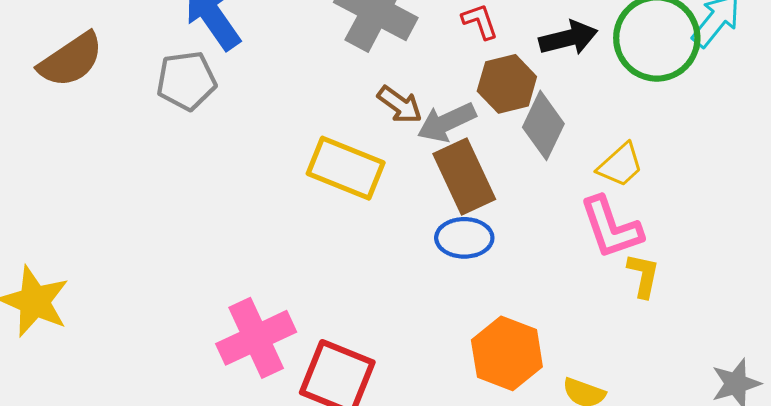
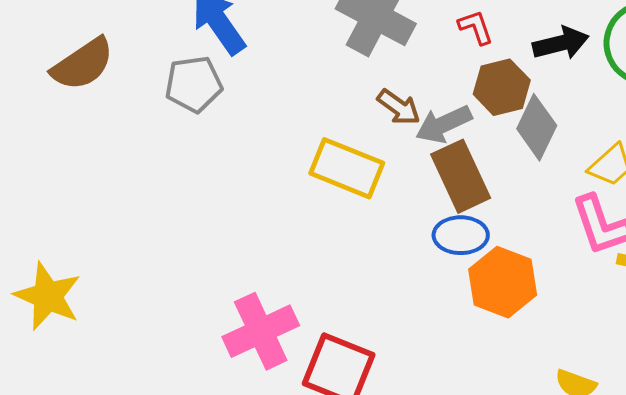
orange hexagon: (507, 353) -> (503, 282), moved

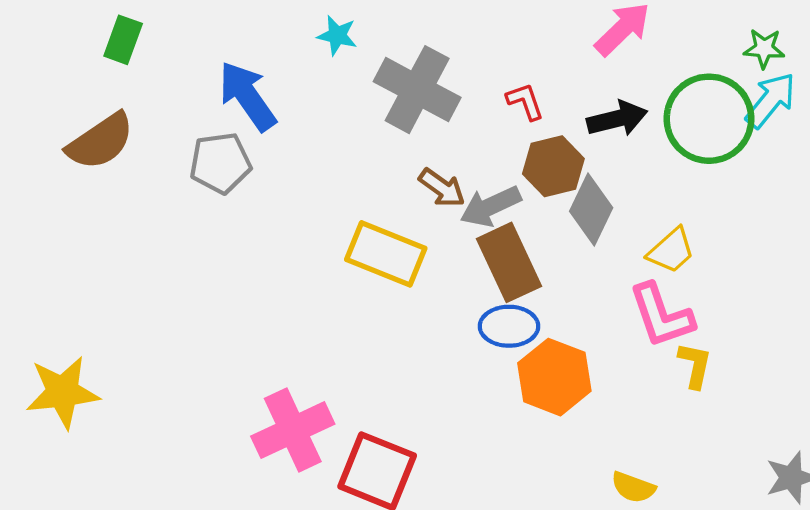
yellow star: (48, 296) -> (63, 392), turned -30

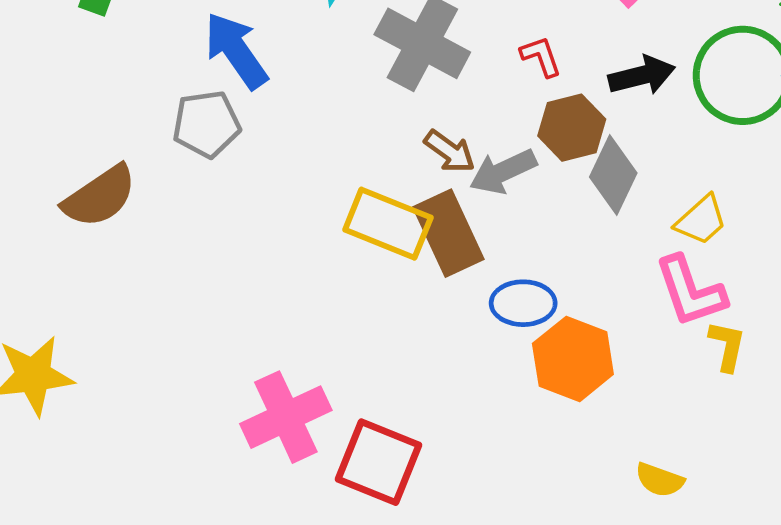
brown semicircle: (100, 141) -> (100, 196), moved
brown rectangle: (509, 262) -> (448, 233), moved

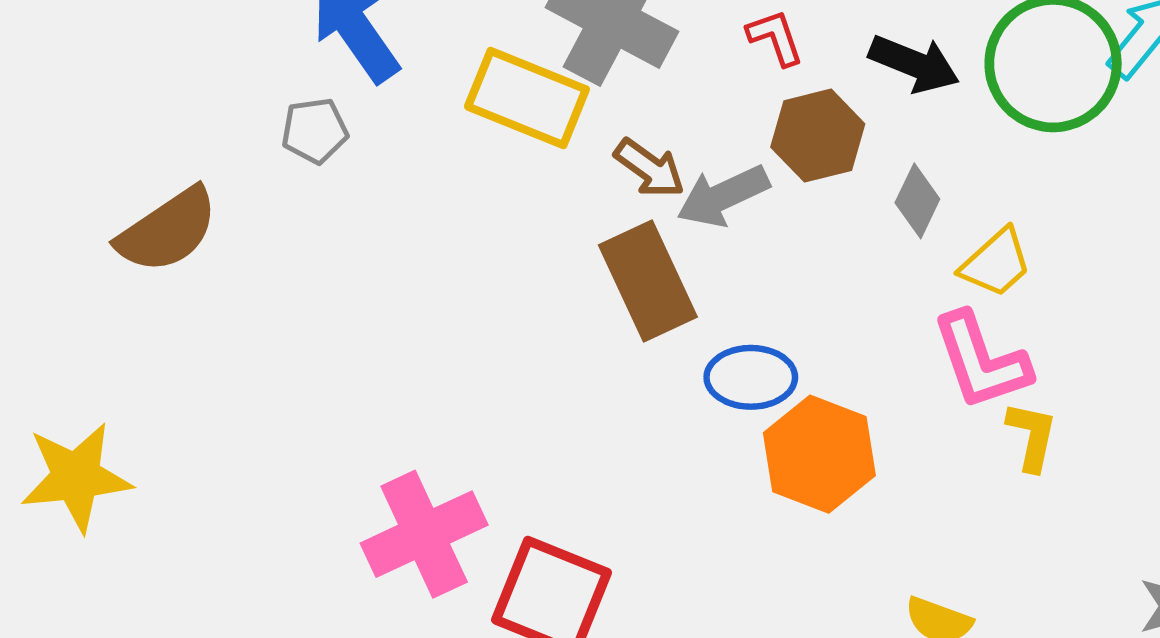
black arrow: (642, 75) -> (914, 64), turned 36
gray pentagon: (206, 124) -> (315, 131), size x0.7
gray diamond: (613, 175) -> (917, 201), moved, size x0.7
yellow rectangle: (388, 224) -> (527, 98), moved

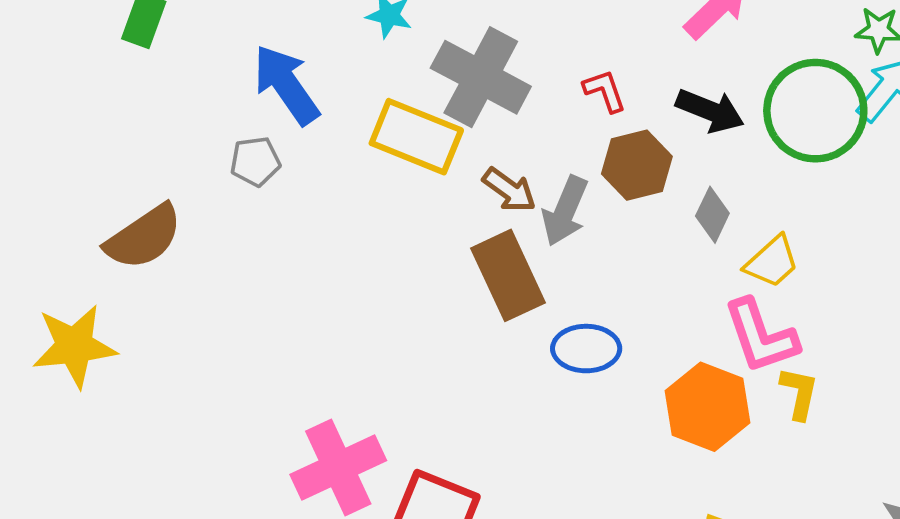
gray arrow: (723, 196) -> (565, 211), turned -42
orange hexagon: (819, 454) -> (708, 407), moved
yellow star: (76, 477) -> (74, 346), moved

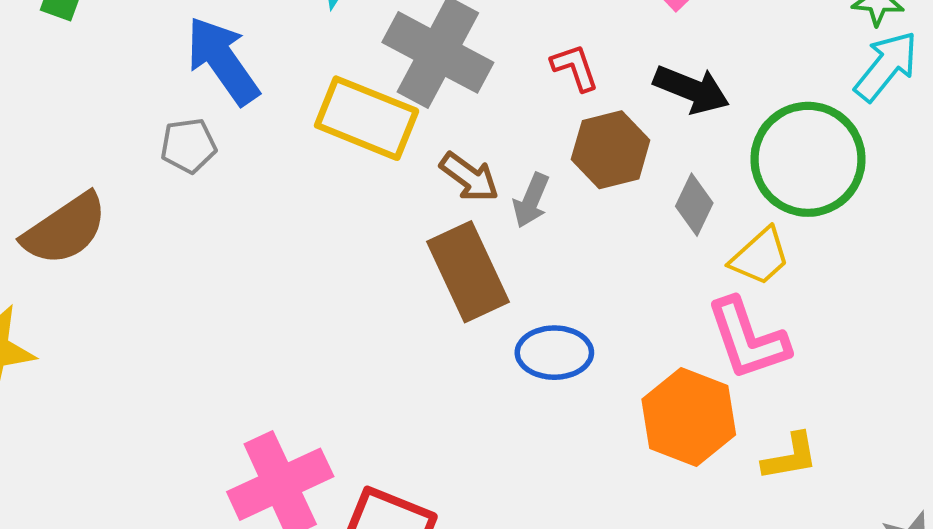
green circle: (815, 111) -> (808, 159), moved
gray arrow: (565, 211) -> (531, 200), size x0.7
yellow L-shape: (799, 393) -> (790, 457), moved, turned 68

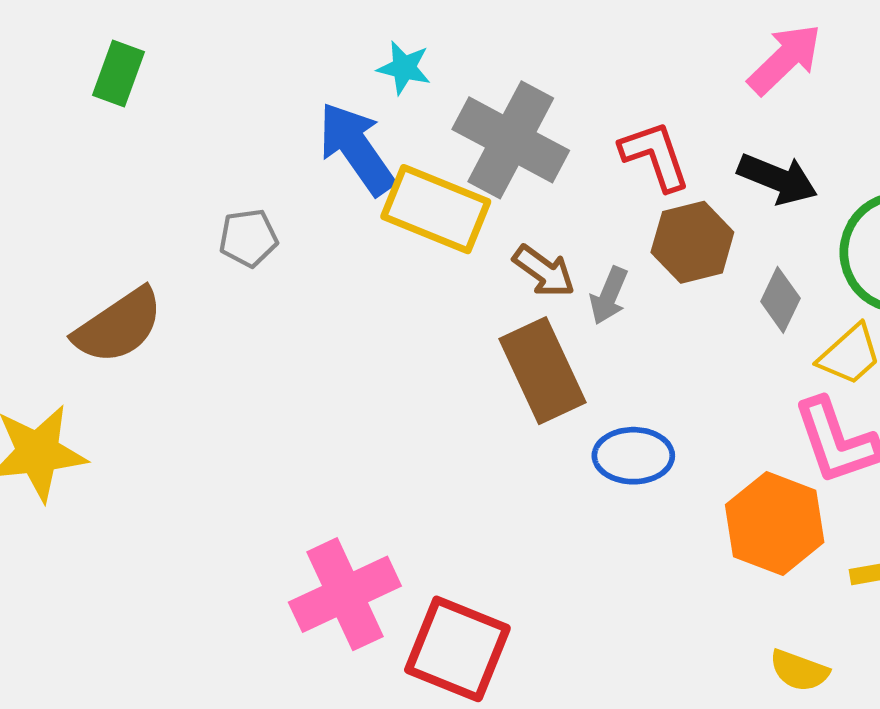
blue arrow: (223, 61) -> (356, 149), moved
red L-shape: (575, 67) -> (655, 156), size x1.4

